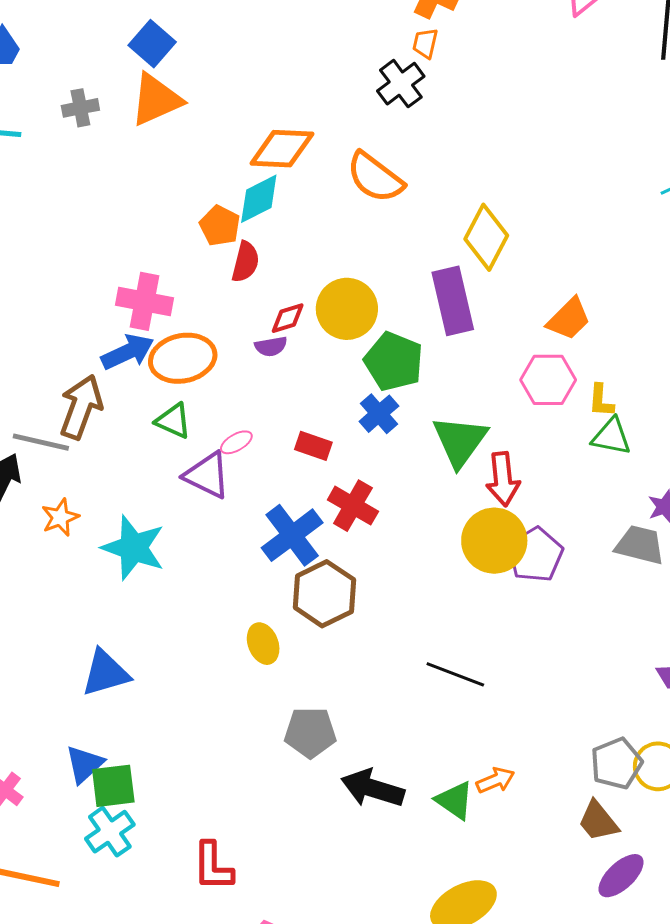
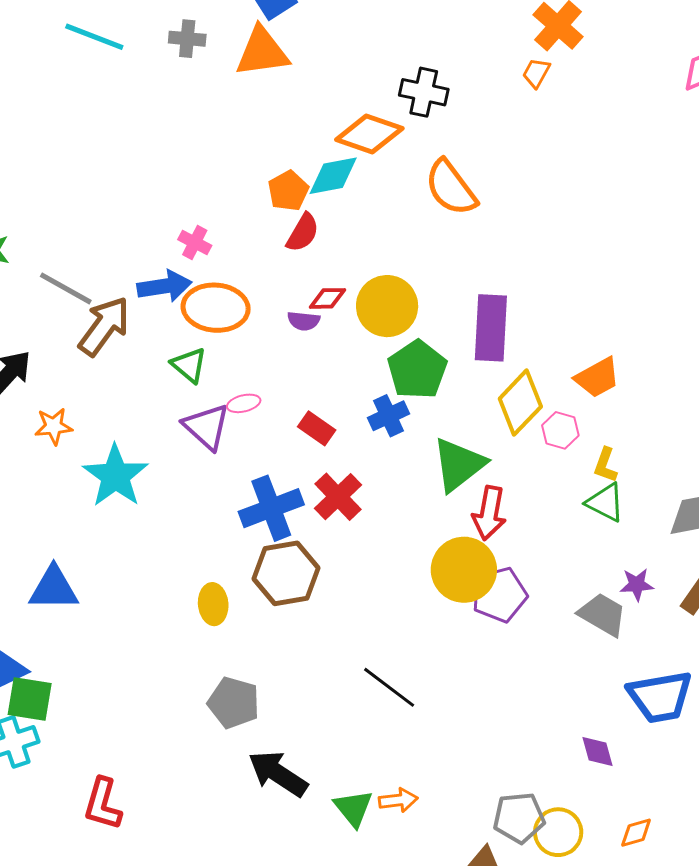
black cross: (401, 84) -> (424, 92), moved, turned 33
yellow diamond: (486, 237) -> (520, 403), moved
pink cross: (145, 301) -> (195, 242), size x0.6
pink hexagon: (548, 380) -> (560, 430), size x0.7
gray line: (41, 442) -> (66, 288), moved

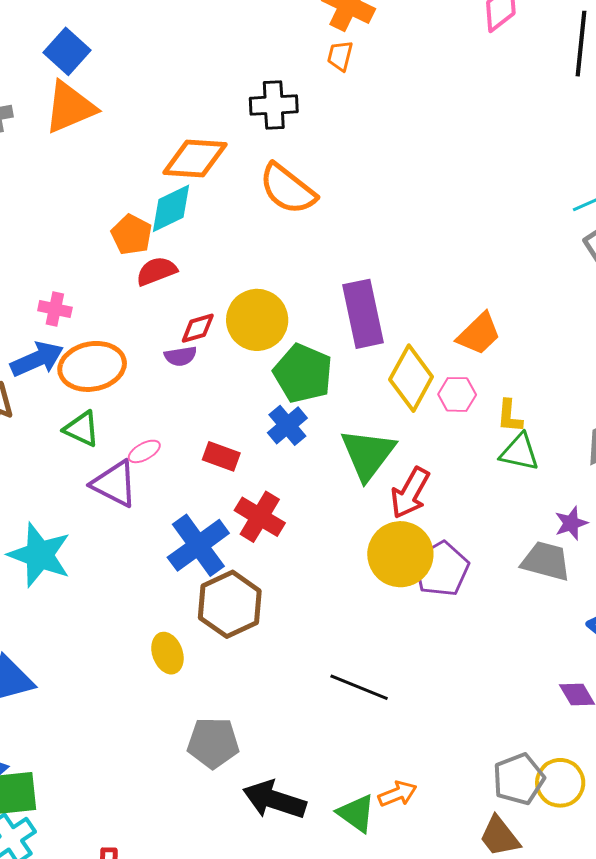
black cross: (424, 92) -> (274, 105), moved
red semicircle: (303, 233) -> (156, 271), turned -126
red arrow: (489, 513) -> (410, 493), turned 34

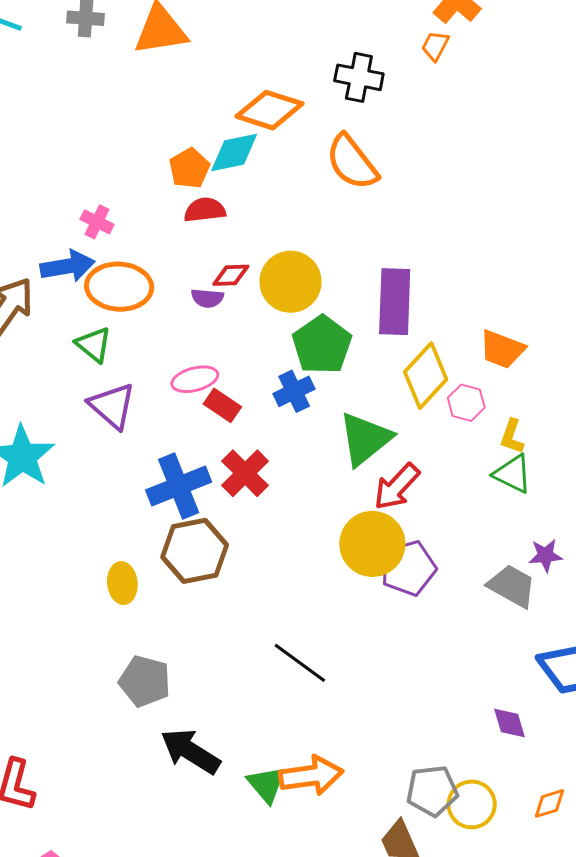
orange trapezoid: (479, 334) -> (502, 349), turned 51
pink ellipse: (144, 451) -> (195, 379), moved, size x1.4
orange arrow: (397, 794) -> (311, 776), size x1.6

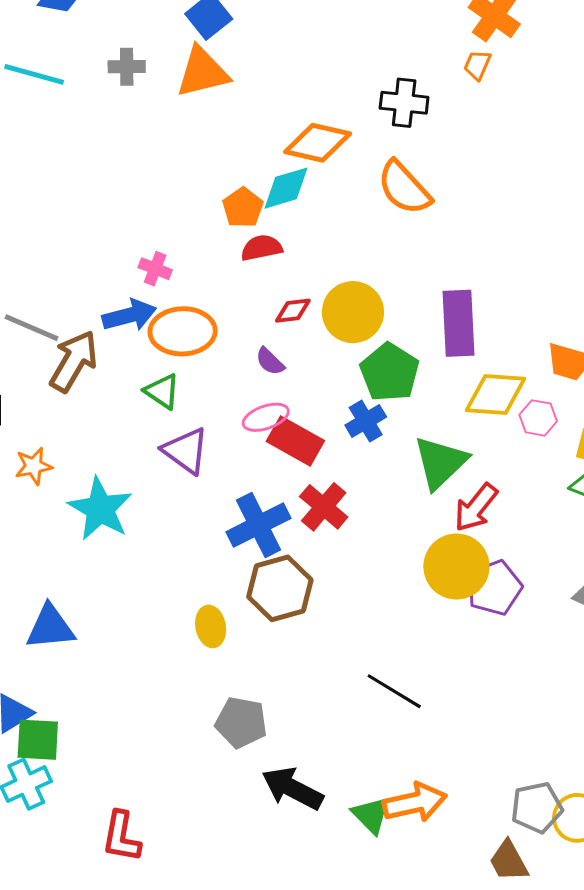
purple semicircle: (207, 298) -> (270, 361), moved, turned 44
yellow diamond: (426, 376) -> (495, 394), turned 56
red rectangle: (222, 405) -> (295, 441), size x1.5

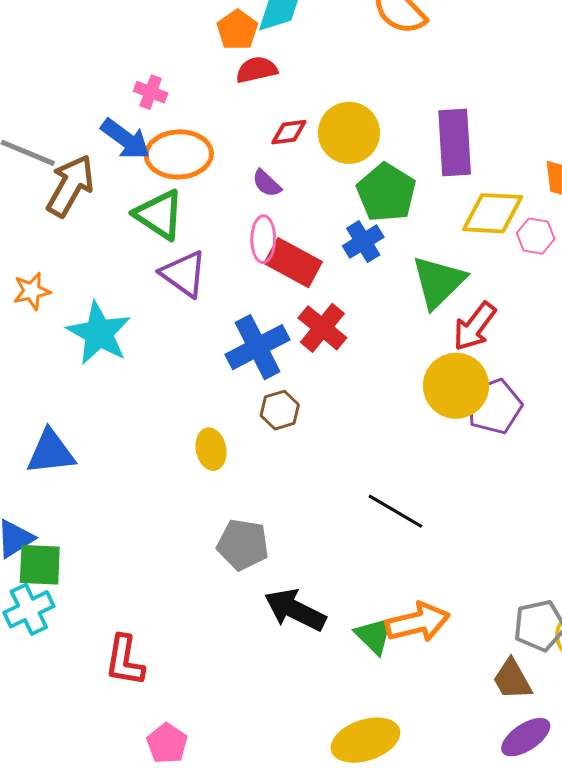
blue arrow: (129, 315) -> (125, 139), turned 52
green triangle: (162, 391) -> (159, 215), size x1.4
pink ellipse: (266, 417) -> (263, 239), turned -69
brown hexagon: (280, 588) -> (280, 410), size x0.6

